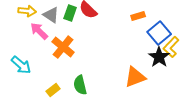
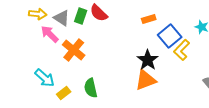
black star: (159, 57) -> (148, 60), moved
cyan arrow: (21, 65) -> (45, 78), moved

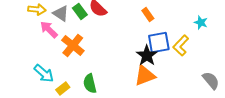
green rectangle: (81, 16) -> (80, 11), turned -56
orange rectangle: (149, 19) -> (148, 14), turned 72
blue square: (170, 36) -> (159, 42), moved, turned 30

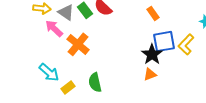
orange triangle: (145, 75) -> (150, 74), size x0.6

